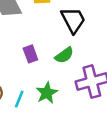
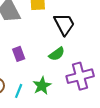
purple rectangle: (30, 54) -> (19, 54), moved

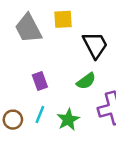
cyan line: (19, 91) -> (40, 114), moved

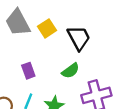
yellow square: (63, 19) -> (47, 28), moved, turned -30

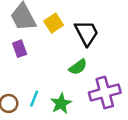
purple rectangle: (28, 71) -> (20, 49), moved

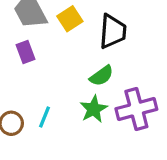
black trapezoid: (86, 33) -> (113, 31), turned 32
green star: (61, 103) -> (94, 109), moved

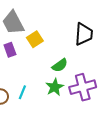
yellow square: (70, 19) -> (35, 39), moved
black trapezoid: (113, 31) -> (84, 34), moved

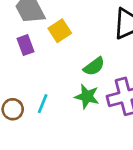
green star: (55, 87) -> (87, 96), turned -30

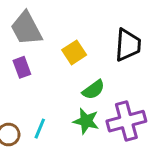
yellow square: (60, 31) -> (74, 52), moved

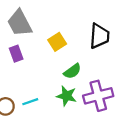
cyan line: (40, 129) -> (30, 102), turned 49

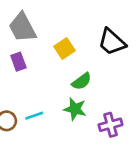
black trapezoid: (99, 36) -> (112, 42), turned 128
purple cross: (98, 96) -> (110, 125), moved, size x0.7

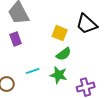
yellow square: (64, 48) -> (60, 33), moved, turned -35
cyan line: (34, 116) -> (33, 71), moved

